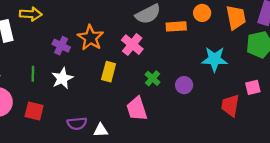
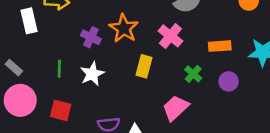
orange rectangle: (176, 26) -> (220, 46), moved
pink trapezoid: (137, 109) -> (176, 108), turned 65

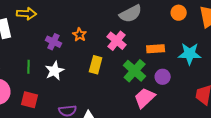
orange star: (124, 28) -> (80, 35), size x0.6
green cross: (193, 74) -> (135, 71), size x1.6
pink trapezoid: (176, 108) -> (145, 98), moved

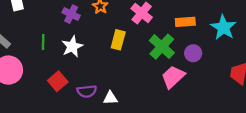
cyan star: (190, 54) -> (223, 27), turned 30
red square: (29, 100) -> (58, 81), moved, turned 36

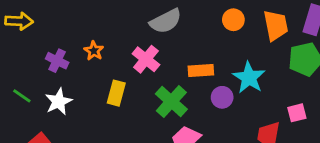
green line: (43, 42) -> (22, 96), turned -56
purple circle: (193, 53) -> (222, 97), moved

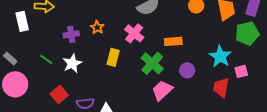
purple cross: (57, 61) -> (71, 34), turned -35
cyan star: (249, 78) -> (220, 56), moved
purple circle: (222, 97) -> (187, 70), moved

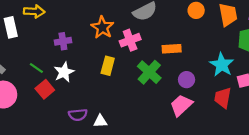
orange star: (97, 27) -> (102, 27), moved, size x1.5
pink cross: (134, 33) -> (130, 40), turned 30
pink trapezoid: (162, 90) -> (181, 105), moved
red square: (59, 94) -> (45, 89), moved

